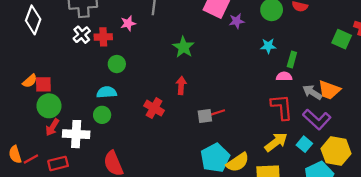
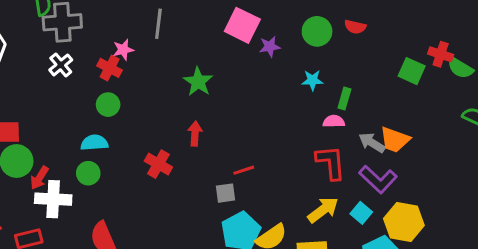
red cross: (103, 37) -> (110, 68), moved, turned 30
gray square: (205, 116) -> (226, 193), moved
red arrow: (52, 127) -> (39, 178), moved

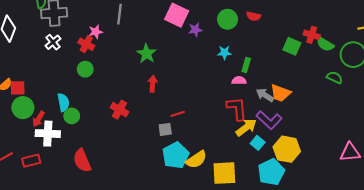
red arrow: (195, 134) -> (153, 84), moved
cyan semicircle: (94, 143) -> (63, 102), moved, turned 84
yellow arrow: (323, 210) -> (246, 127), moved

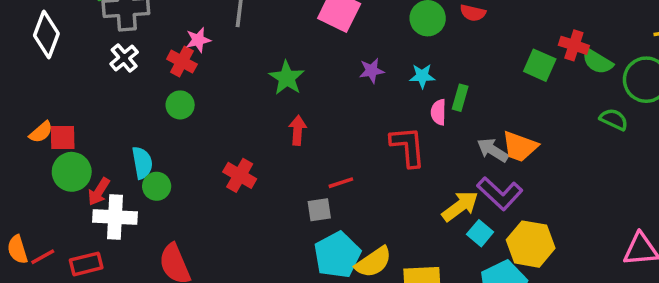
purple star: (195, 30) -> (372, 71), moved
pink semicircle: (239, 81) -> (438, 112), moved, turned -88
red L-shape: (237, 109) -> (408, 147), moved

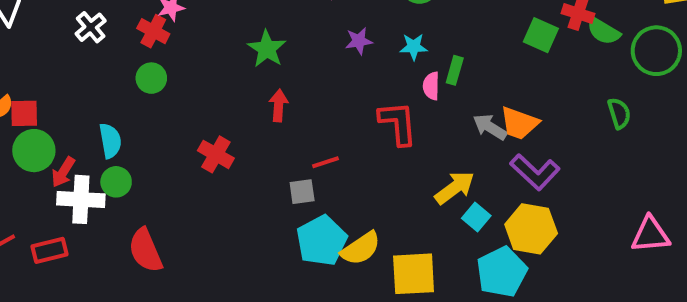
green semicircle: (614, 119) -> (619, 113), moved, turned 48
green circle: (157, 186) -> (116, 182), moved
purple L-shape: (500, 193) -> (535, 172), moved

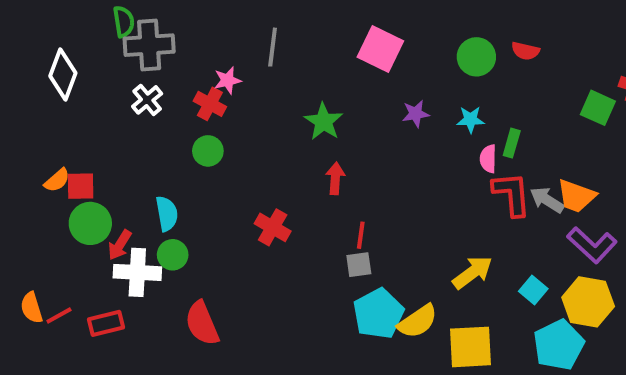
red L-shape: (398, 123) -> (512, 194), moved
red line: (326, 162) -> (361, 235), moved, turned -64
yellow arrow: (455, 188) -> (472, 272), moved

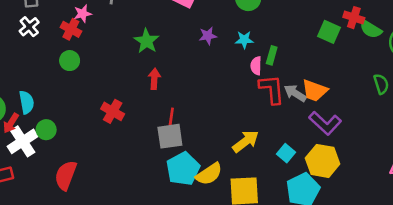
cyan semicircle: (167, 214) -> (27, 102), moved
gray square: (359, 265) -> (170, 136), size x1.5
white cross: (137, 272) -> (23, 141), turned -36
red semicircle: (202, 323) -> (66, 175), turned 44

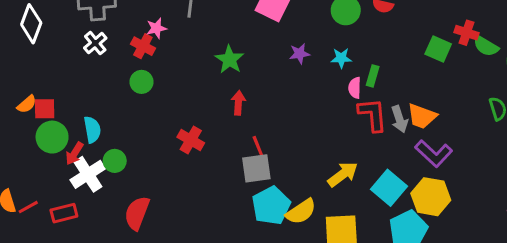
gray arrow: (295, 93) -> (399, 119), turned -140
red line: (171, 117) -> (258, 146), turned -30
cyan square: (286, 153) -> (389, 188), size x1.6

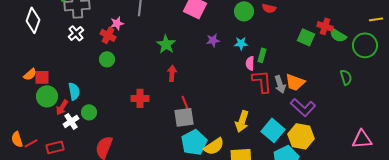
red cross: (191, 140) -> (140, 98), turned -30
white cross: (88, 174) -> (71, 121), size x0.7
yellow arrow: (343, 174) -> (242, 121), turned 145

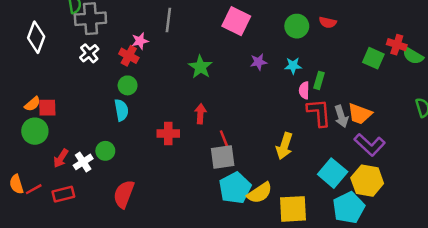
red arrow: (172, 73) -> (200, 114), moved
cyan semicircle: (74, 91) -> (121, 110), moved
green circle: (47, 96) -> (35, 131), moved
red arrow: (62, 107) -> (61, 158), moved
yellow arrow: (242, 121) -> (284, 146), moved

